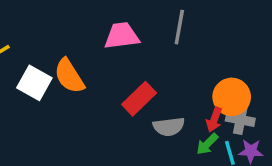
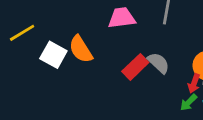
gray semicircle: (169, 127) -> (159, 63), moved, turned -130

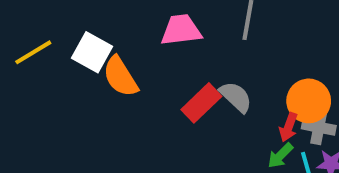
white square: (53, 55) -> (92, 52), moved

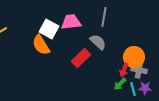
white square: (92, 52) -> (49, 29), moved
gray semicircle: (236, 97) -> (98, 42), moved

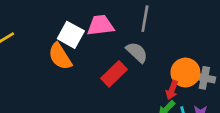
gray cross: (139, 70) -> (204, 78), moved

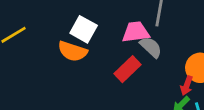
pink trapezoid: (100, 25) -> (136, 32), moved
orange semicircle: (60, 56) -> (73, 51), turned -40

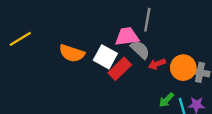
white square: (84, 29) -> (105, 57), moved
red arrow: (187, 86) -> (157, 64), moved, turned 49

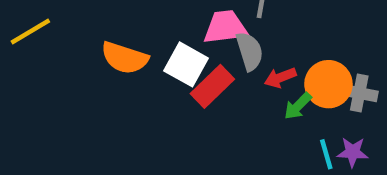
gray semicircle: (140, 50) -> (250, 51), turned 30
green arrow: (166, 100) -> (298, 106), moved

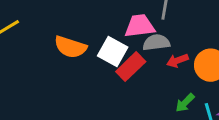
gray semicircle: (250, 51) -> (156, 42), turned -80
green arrow: (298, 106) -> (185, 103), moved

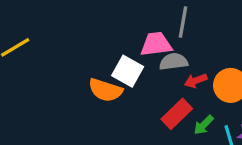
orange semicircle: (70, 47) -> (105, 90), moved
red rectangle: (131, 67) -> (177, 114), moved

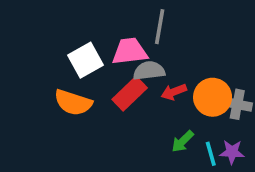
white square: (128, 71) -> (85, 60), moved, turned 32
red rectangle: (177, 114) -> (130, 94), moved

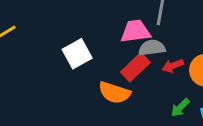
white square: (85, 60) -> (77, 54), moved
orange semicircle: (73, 103) -> (114, 93), moved

